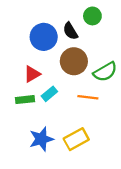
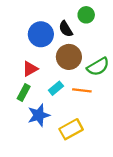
cyan rectangle: (49, 94) -> (56, 88), moved
green rectangle: (25, 100) -> (24, 93), turned -56
blue star: (41, 139) -> (39, 115), moved

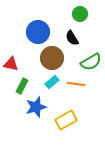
black semicircle: (66, 29) -> (72, 38), moved
brown circle: (69, 57) -> (52, 58), moved
red triangle: (30, 69) -> (11, 64), moved, turned 42

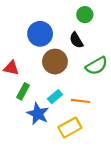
cyan rectangle: (52, 82) -> (55, 97), moved
orange line: (76, 84) -> (81, 101), moved
blue star: (36, 107) -> (38, 114), turned -30

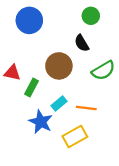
blue circle: (40, 34) -> (29, 20), moved
green rectangle: (23, 91) -> (32, 88), moved

